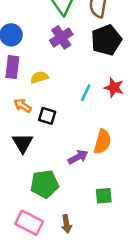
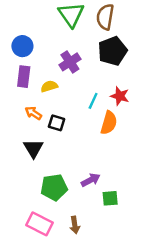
purple cross: (61, 37) -> (70, 62), moved
orange semicircle: (102, 142) -> (109, 123), moved
purple arrow: (78, 157) -> (91, 180), moved

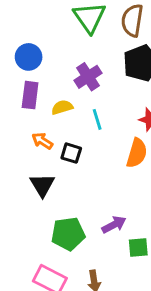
cyan line: (93, 101) -> (97, 119), moved, turned -42

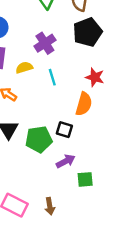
black square: (71, 153) -> (64, 130), moved
green pentagon: (68, 234) -> (39, 139), moved

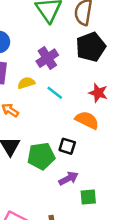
cyan line: (52, 77) -> (55, 93), turned -35
orange semicircle: (84, 104) -> (87, 120), turned -80

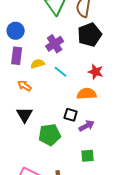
orange semicircle: (87, 120) -> (87, 94), turned -30
green pentagon: (41, 156) -> (50, 135), moved
purple arrow: (68, 178) -> (87, 126), moved

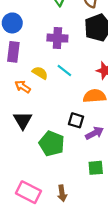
purple cross: (55, 44) -> (57, 38), turned 36
yellow semicircle: (38, 64) -> (40, 73), moved, turned 48
green pentagon: (50, 135) -> (52, 144), turned 30

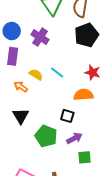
purple cross: (57, 38) -> (40, 37), moved, turned 30
purple arrow: (95, 133) -> (74, 138), moved

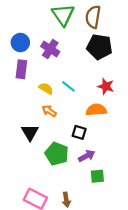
black pentagon: (86, 35) -> (99, 47), turned 30
orange arrow: (21, 87) -> (49, 111), moved

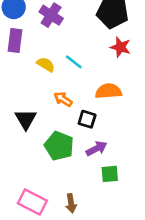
red star: (106, 86) -> (120, 47), moved
orange arrow: (49, 111) -> (63, 99), moved

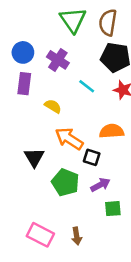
cyan line: (74, 62) -> (87, 86), moved
orange arrow: (63, 99) -> (69, 139), size x1.6

